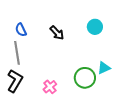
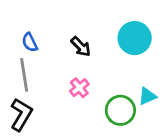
cyan circle: (95, 27) -> (135, 38), size x1.5
pink cross: (50, 87) -> (79, 88), moved

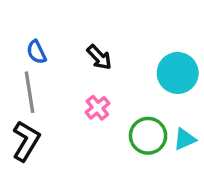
cyan circle: (135, 38) -> (178, 73), moved
cyan triangle: (147, 96) -> (185, 139), moved

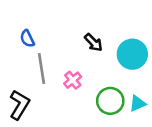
black arrow: (99, 57) -> (93, 42), moved
gray line: (29, 92) -> (41, 68), moved

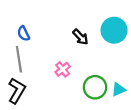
cyan circle: (132, 54) -> (114, 30), moved
gray line: (41, 68) -> (19, 59), moved

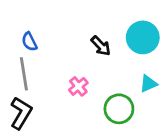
cyan triangle: (119, 89) -> (148, 84), moved

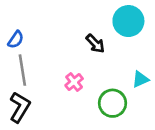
cyan circle: (143, 37) -> (128, 21), moved
blue semicircle: (29, 42) -> (16, 40), moved, turned -120

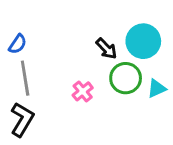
cyan circle: (128, 21) -> (143, 41), moved
green circle: (113, 103) -> (126, 78), moved

